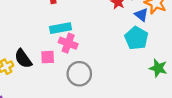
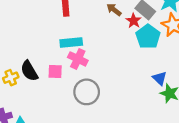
blue triangle: (141, 15) -> (160, 78), moved
cyan pentagon: (136, 38) -> (148, 37), moved

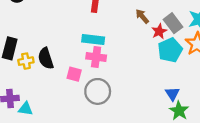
pink cross: (78, 59) -> (96, 57), turned -30
pink square: (55, 72) -> (74, 74), moved

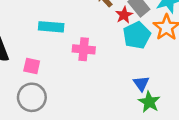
pink cross: (96, 57) -> (84, 49), moved
gray circle: (98, 91) -> (32, 97), moved

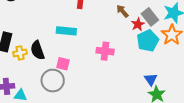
cyan rectangle: (51, 27) -> (66, 31), moved
gray circle: (32, 97) -> (53, 81), moved

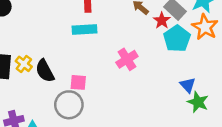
cyan rectangle: (66, 31) -> (85, 29), moved
pink cross: (105, 51) -> (127, 59), turned -30
yellow cross: (20, 53) -> (24, 64), moved, turned -32

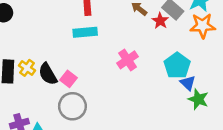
orange star: (205, 27) -> (203, 26), turned -30
cyan pentagon: (177, 39) -> (177, 66), moved
pink square: (78, 82) -> (69, 79), moved, turned 35

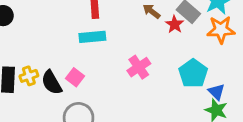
yellow cross: (27, 68) -> (29, 76), turned 35
pink square: (69, 79) -> (75, 77), moved
blue triangle: (188, 83) -> (216, 92), moved

